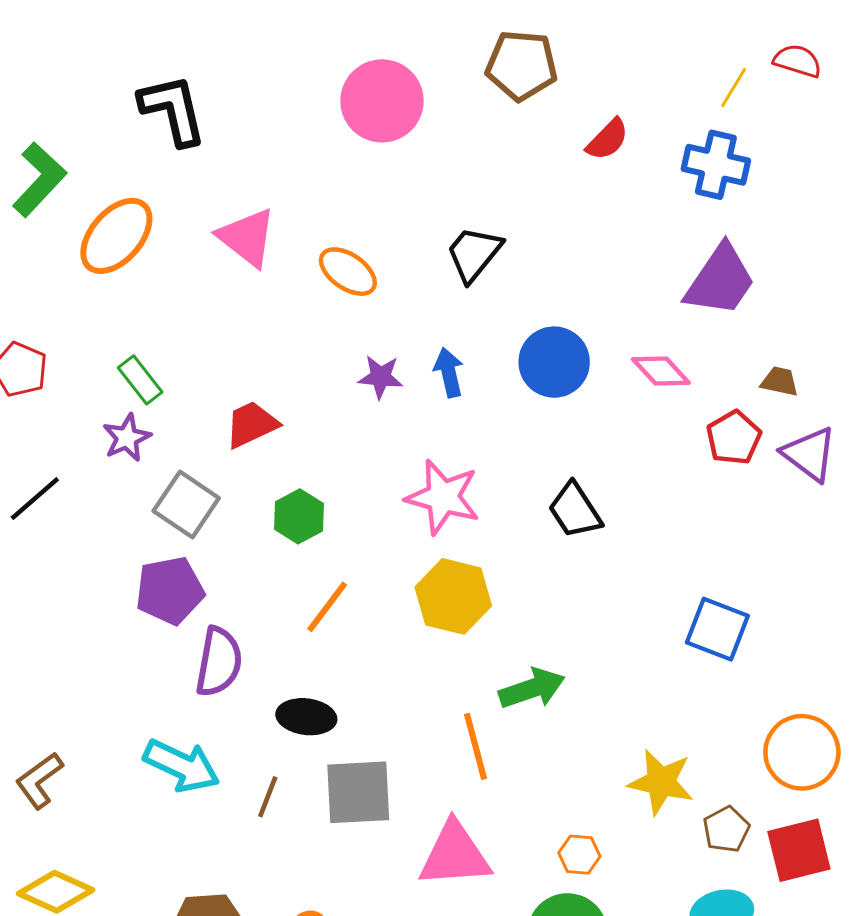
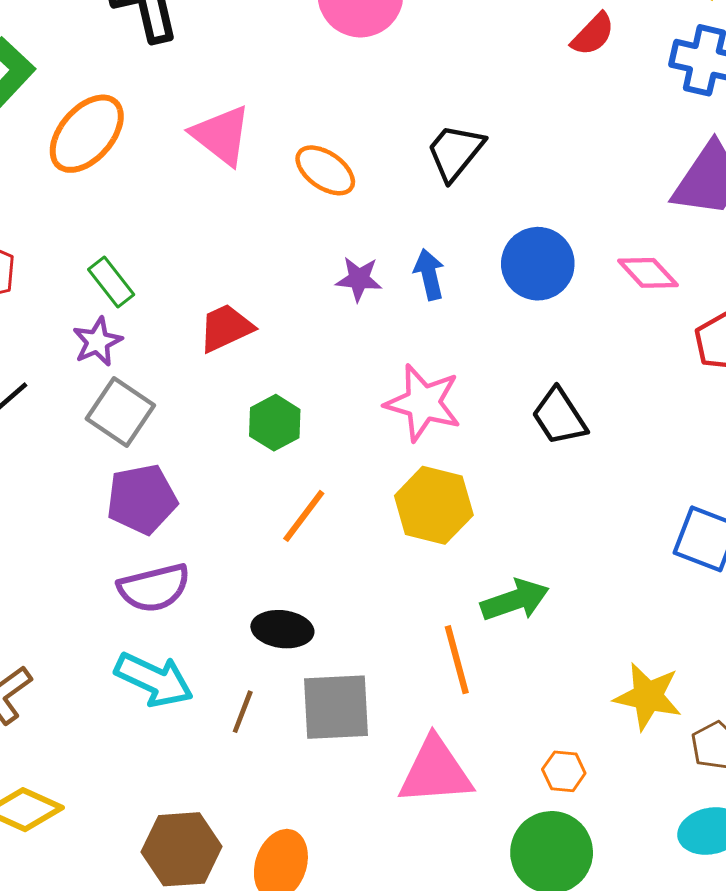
gray square: (186, 504) -> (120, 412), moved
purple semicircle: (219, 662) -> (154, 588), moved, turned 66

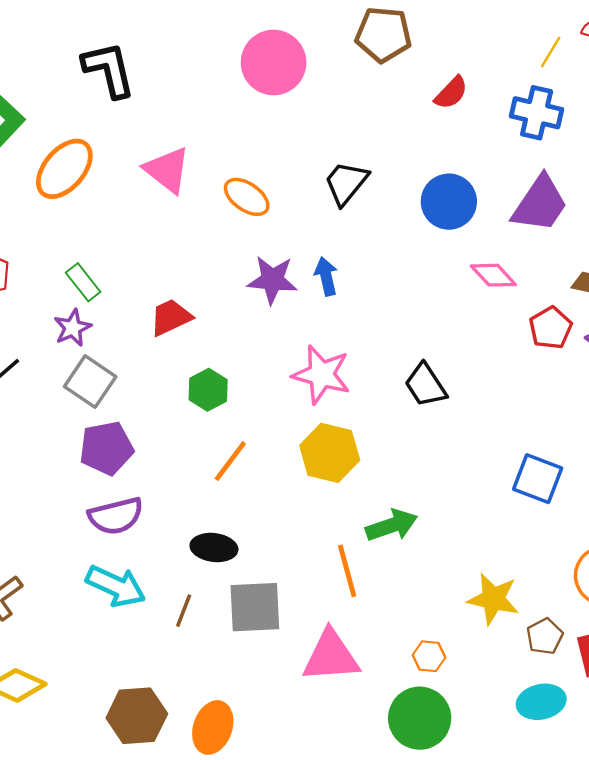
blue circle: (538, 264) -> (449, 202), moved
purple star: (359, 279) -> (272, 280), size x1.4

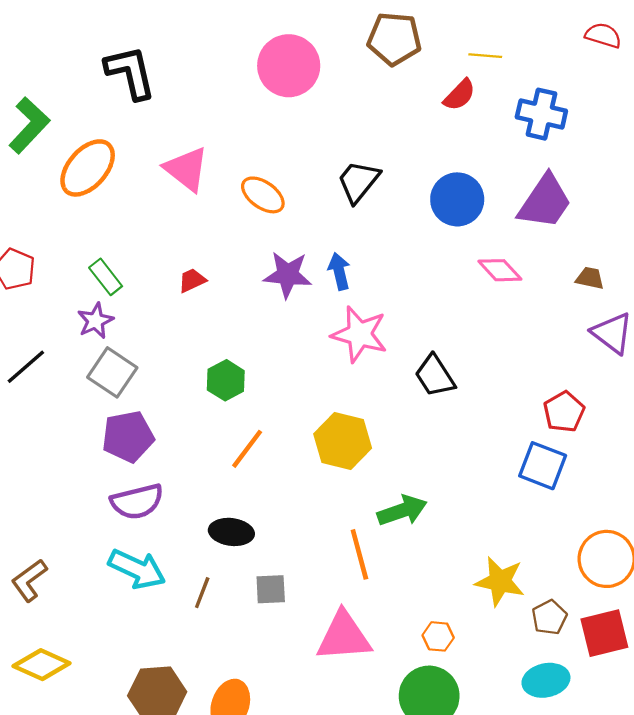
yellow line: (551, 52) -> (485, 56), moved, turned 64
red trapezoid: (171, 317) -> (192, 280), moved, size x0.7
red pentagon: (551, 328) -> (564, 412), moved
pink star: (321, 375) -> (359, 334), moved
gray square: (255, 607) -> (271, 589), size x0.6

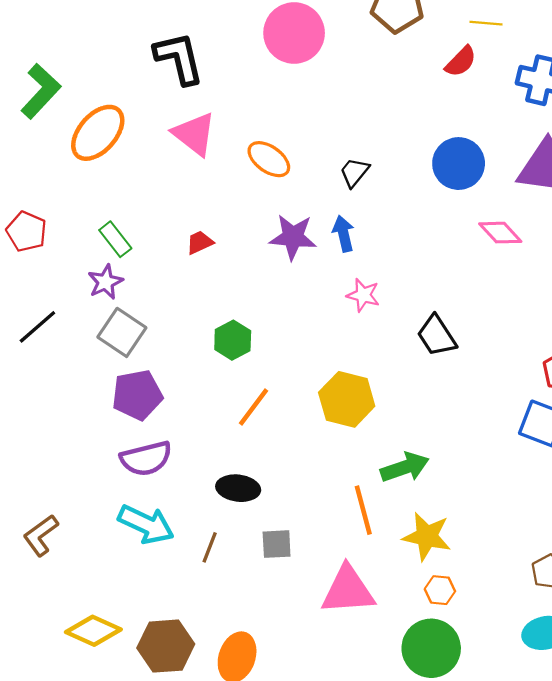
black L-shape: (130, 72) -> (179, 58), moved
black trapezoid: (358, 181) -> (354, 172), moved, size x0.7
pink star: (359, 334) -> (363, 295), size x0.6
yellow star: (500, 581) -> (427, 536), moved
yellow diamond: (42, 665) -> (93, 631), moved

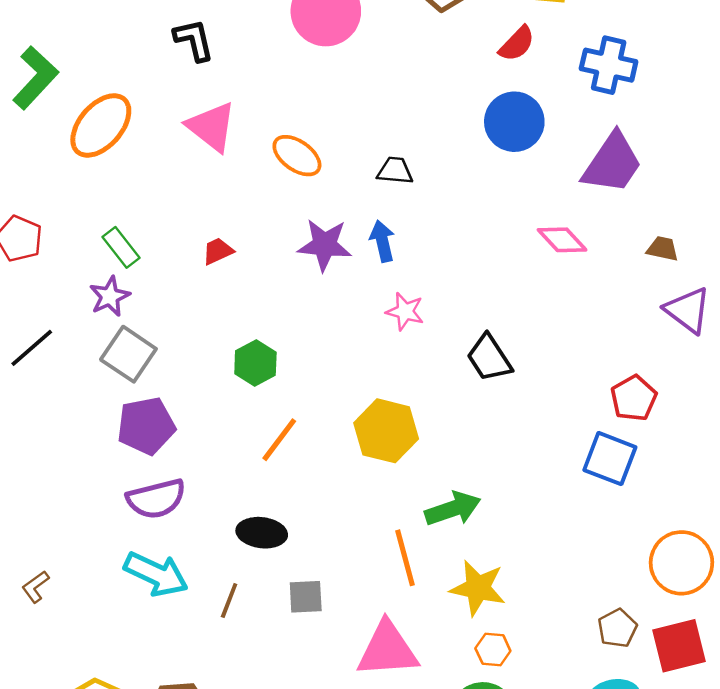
black L-shape: (179, 58) -> (194, 40), size x0.7
blue circle: (459, 164) -> (514, 122), moved
black trapezoid: (354, 172) -> (395, 171), turned 56
brown L-shape: (41, 535) -> (35, 587), size x0.7

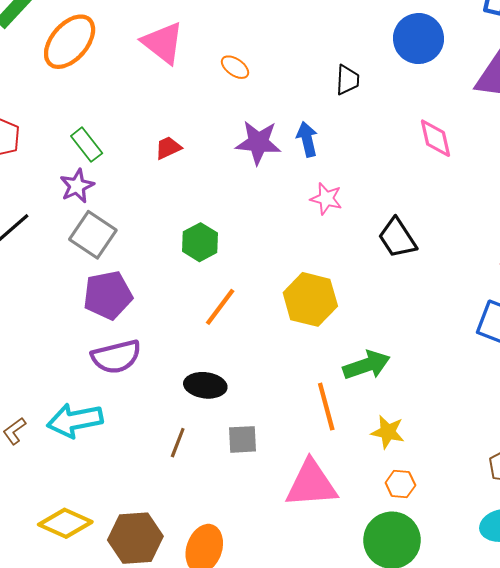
orange ellipse: (297, 156) -> (235, 67), size x0.7
black trapezoid: (395, 171) -> (347, 80), moved, turned 88
pink diamond: (562, 240) -> (435, 138), moved, turned 30
cyan arrow: (156, 574) -> (75, 420), moved, turned 144
yellow star: (478, 588) -> (388, 432), size x0.7

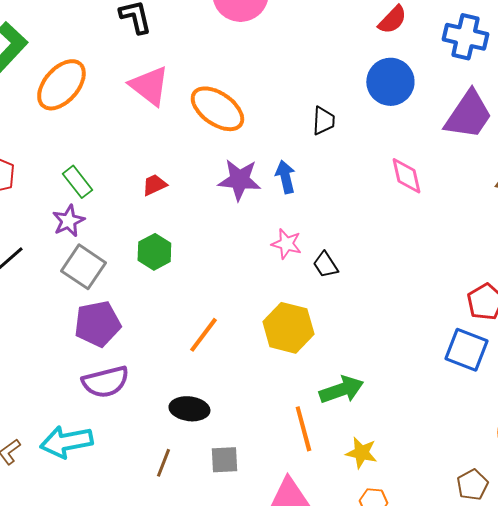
orange ellipse: (235, 67) -> (217, 109), size x2.0
pink star: (326, 199) -> (286, 244), moved
black trapezoid: (397, 238) -> (325, 265), moved, size x0.7
green hexagon: (200, 242) -> (154, 252), moved

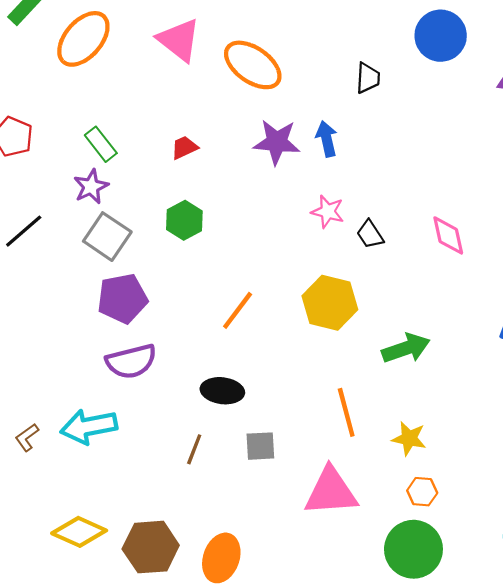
pink diamond: (406, 176) -> (448, 235), moved
green arrow: (341, 390) -> (406, 348), moved

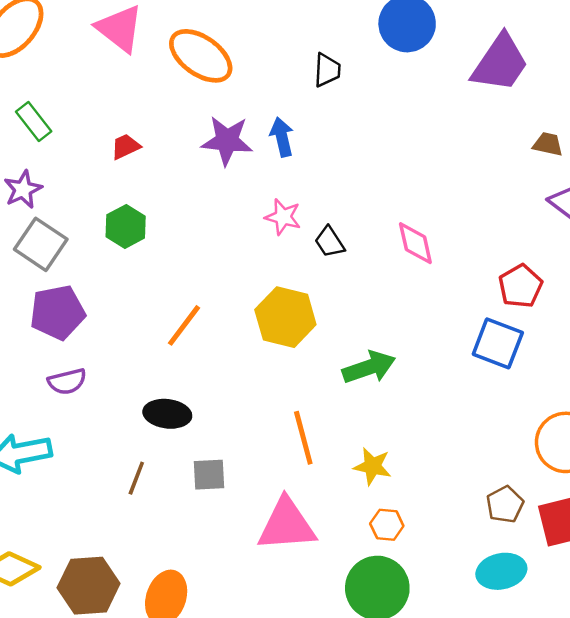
green rectangle: (101, 144) -> (34, 121), moved
purple semicircle: (131, 361) -> (67, 382), size x0.7

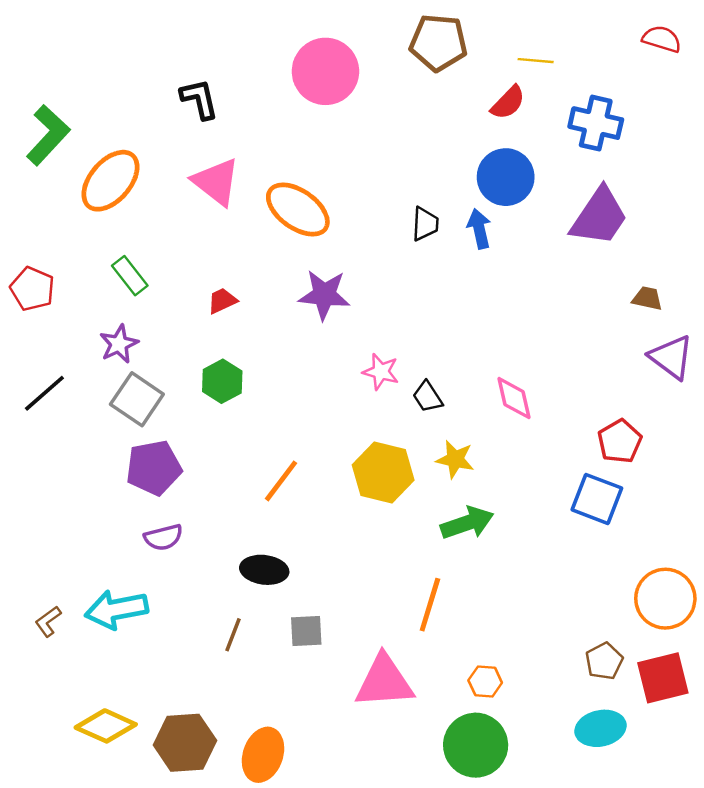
blue arrow: (282, 137) -> (479, 229), moved
orange line: (303, 438) -> (430, 605), moved, turned 32
yellow star: (373, 466) -> (455, 459), moved

